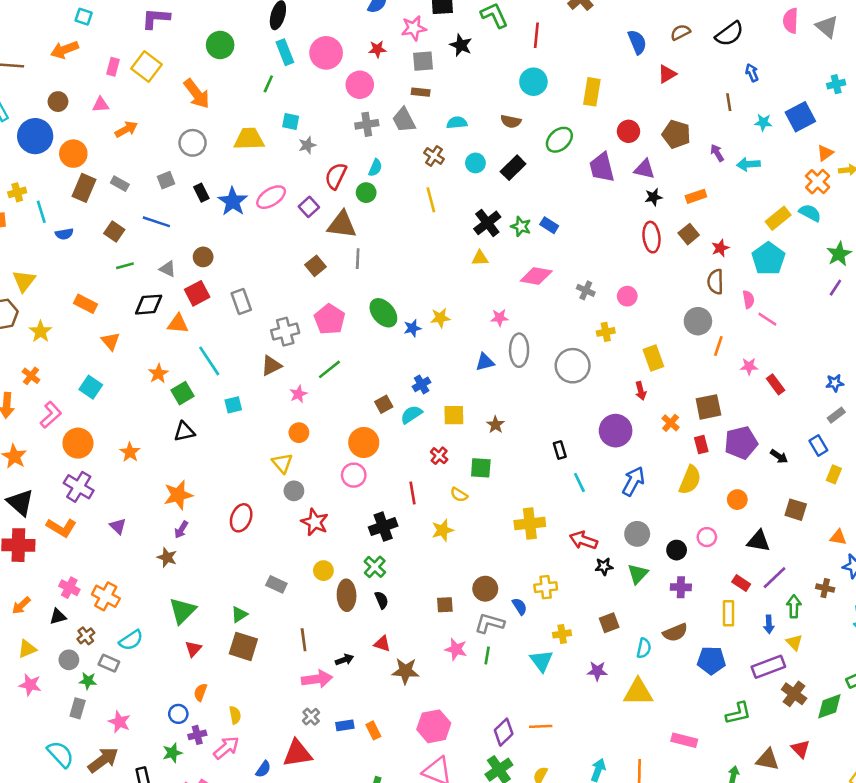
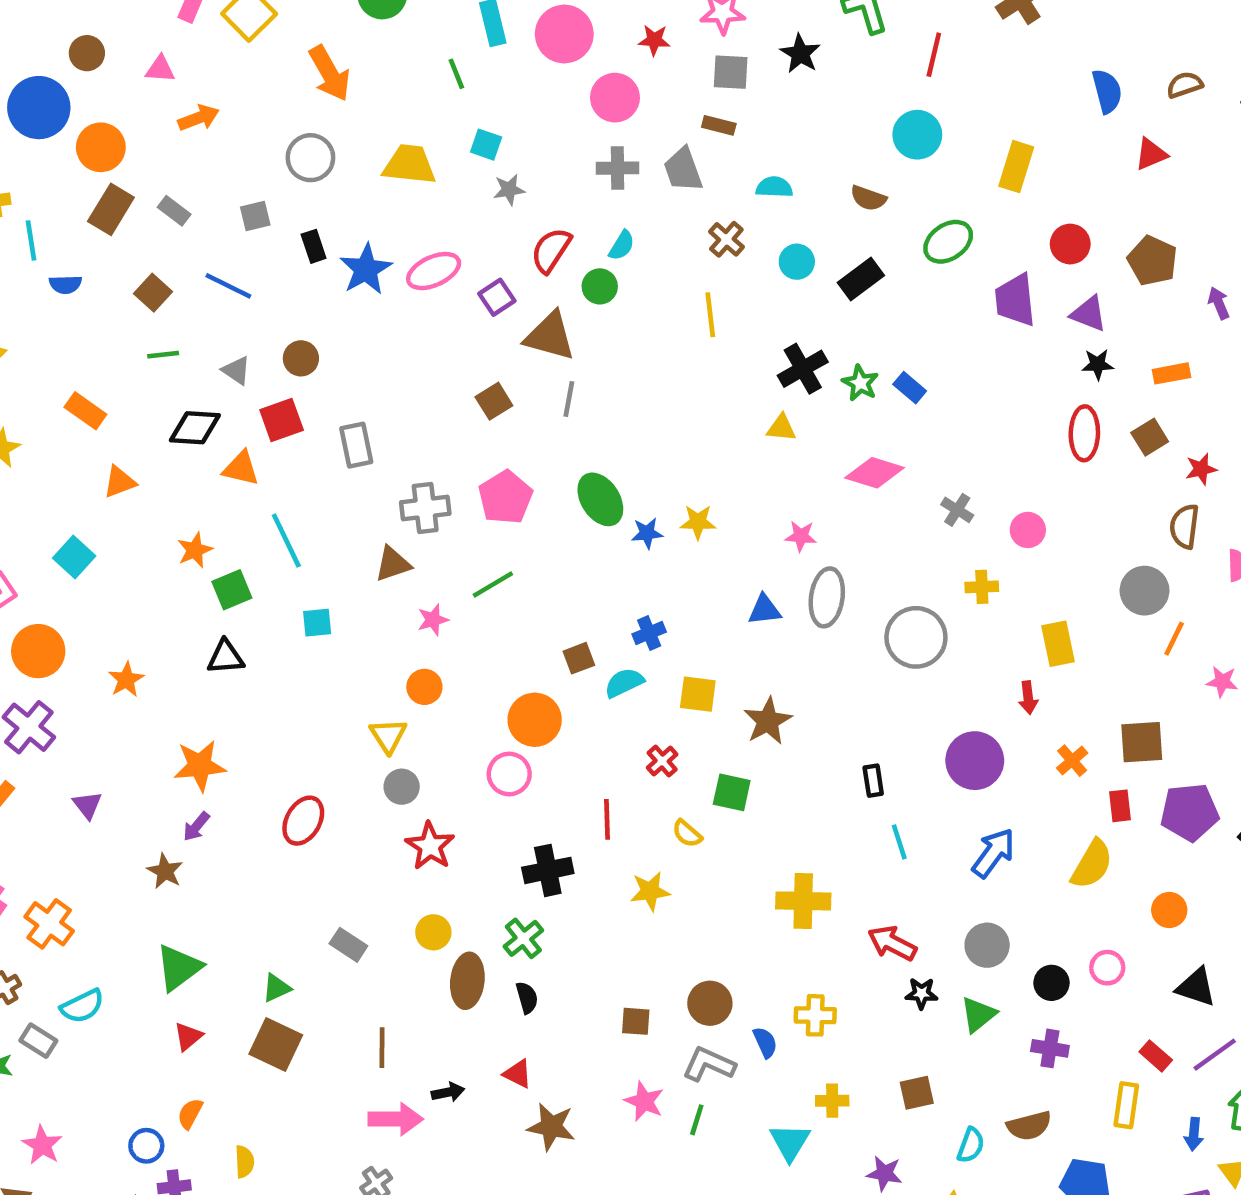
green line: (268, 84) -> (456, 74), turned -54
orange triangle: (110, 341) -> (120, 482), turned 42
brown star: (496, 425) -> (768, 721), size x1.5

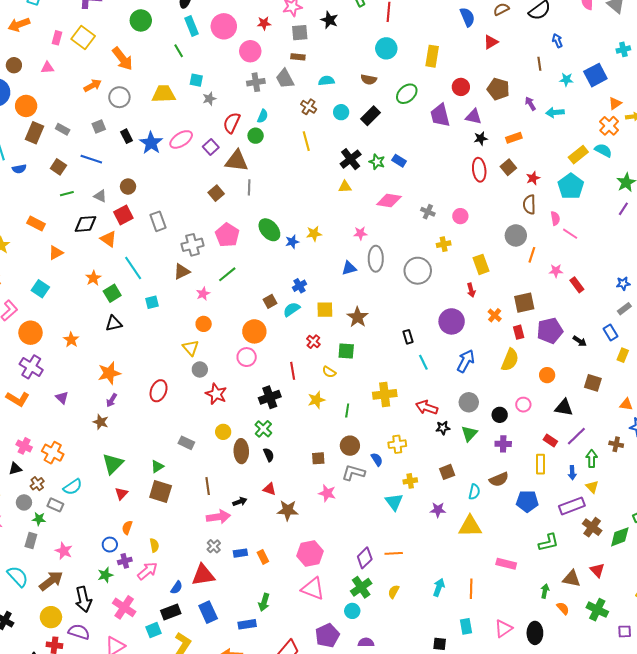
orange arrow: (199, 118) -> (93, 85), moved
orange triangle: (241, 468) -> (108, 239), turned 30
green line: (697, 1120) -> (347, 410), moved

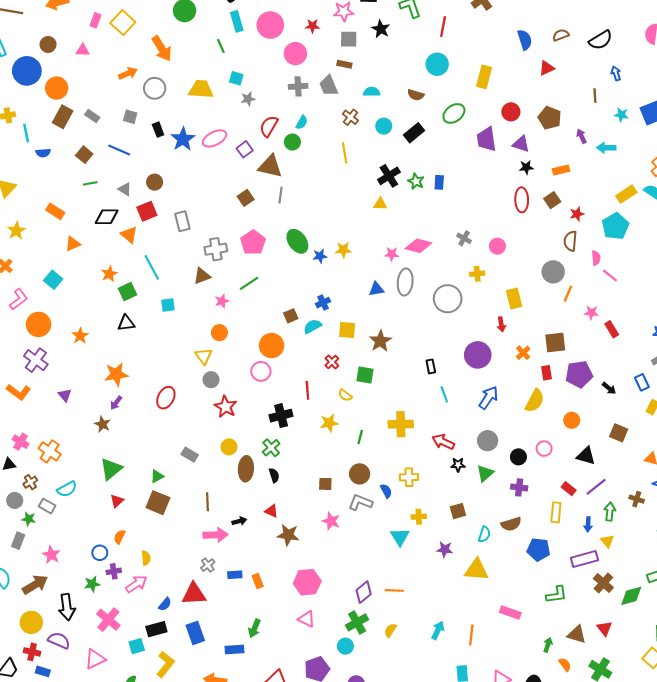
gray square: (99, 126) -> (130, 117), turned 32
blue rectangle: (399, 161) -> (439, 182), turned 56
pink diamond: (389, 201) -> (418, 246), moved
pink triangle: (313, 589) -> (307, 619), size x0.7

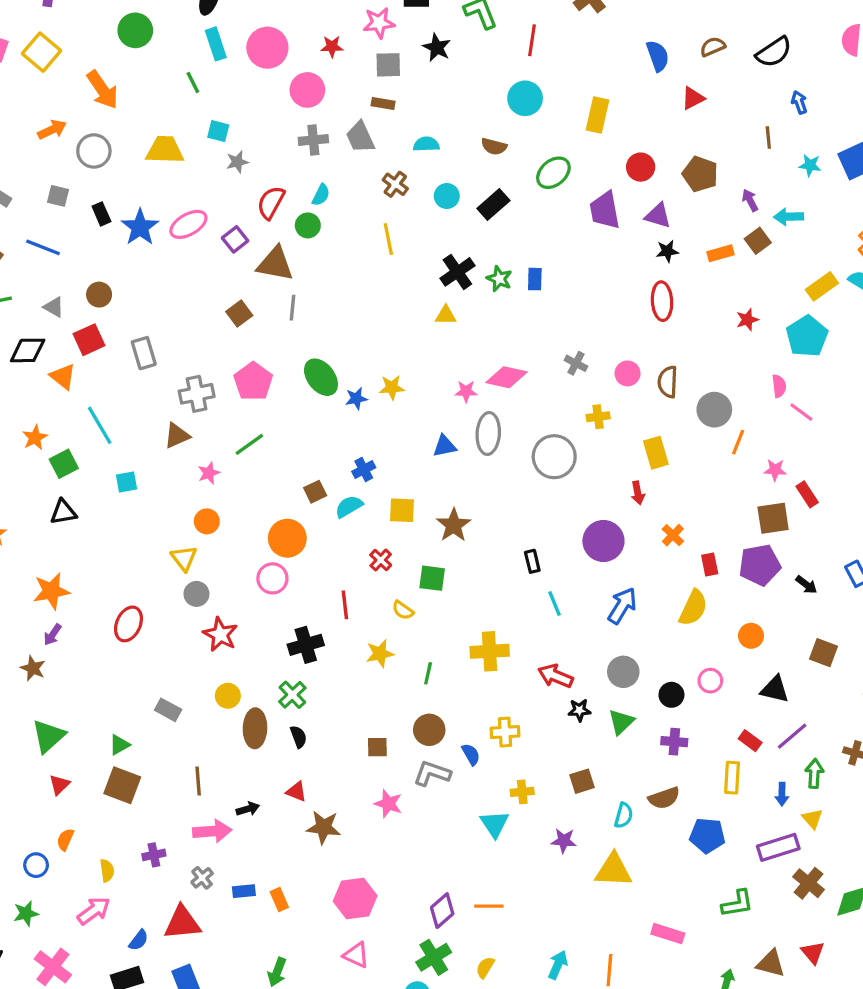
brown square: (552, 200) -> (758, 241), moved
brown semicircle: (570, 241) -> (668, 382), moved
brown square: (555, 343) -> (773, 518), moved
purple cross: (114, 571) -> (154, 855), moved

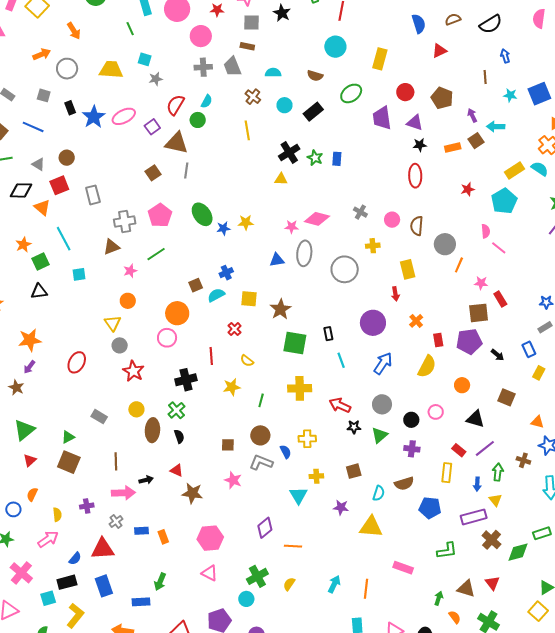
orange arrow: (102, 90) -> (74, 31), size x0.7
green square: (432, 578) -> (295, 343), moved, size x1.4
purple diamond: (442, 911) -> (265, 528), moved

